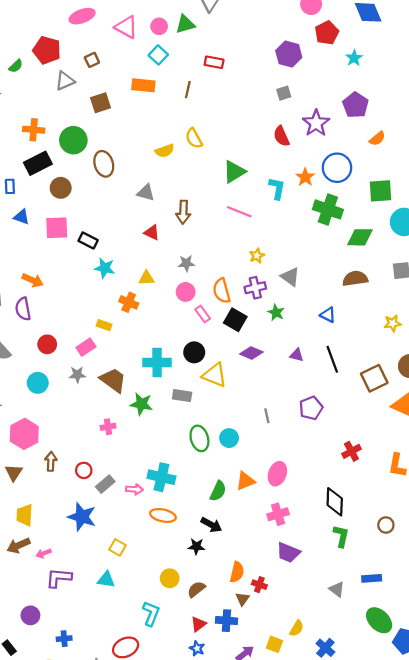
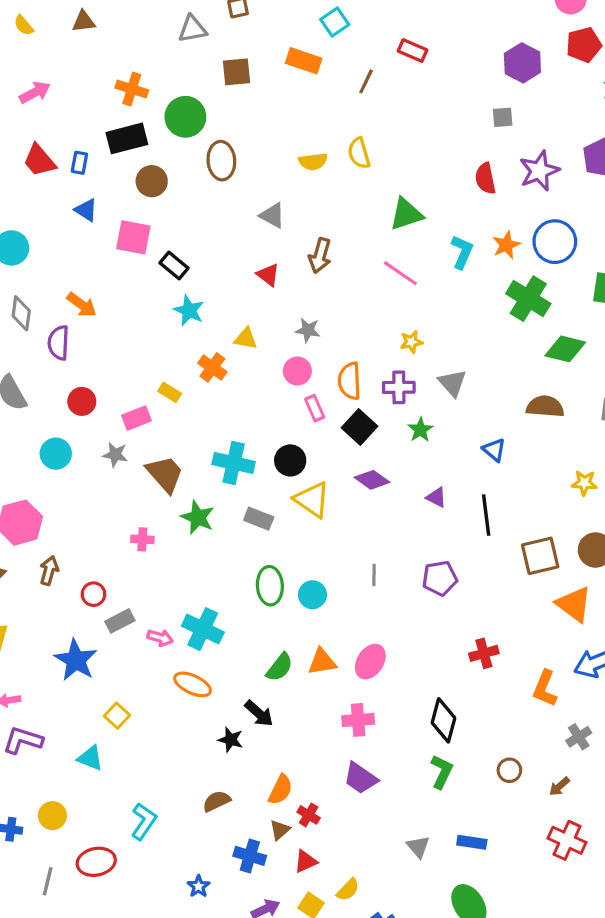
yellow circle: (170, 578) -> (52, 816), moved
red triangle: (198, 624) -> (306, 861), moved

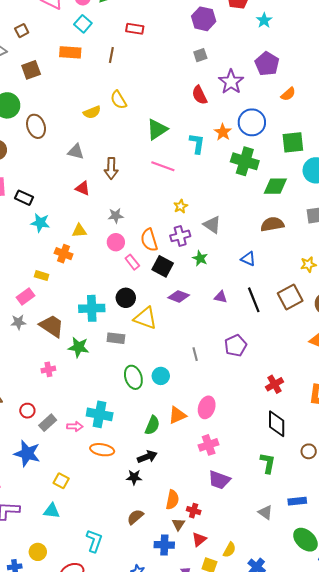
brown square: (540, 556) -> (290, 297), moved
black arrow: (259, 713) -> (147, 457), turned -48
black diamond: (443, 720) -> (277, 424), moved

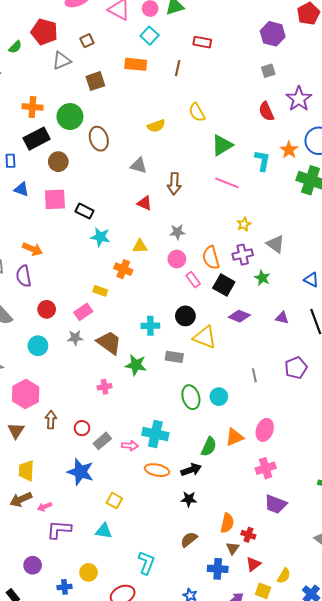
yellow semicircle: (119, 100) -> (197, 112), moved
cyan cross: (92, 308) -> (150, 326), size x0.7
black arrow: (147, 457) -> (191, 470), moved

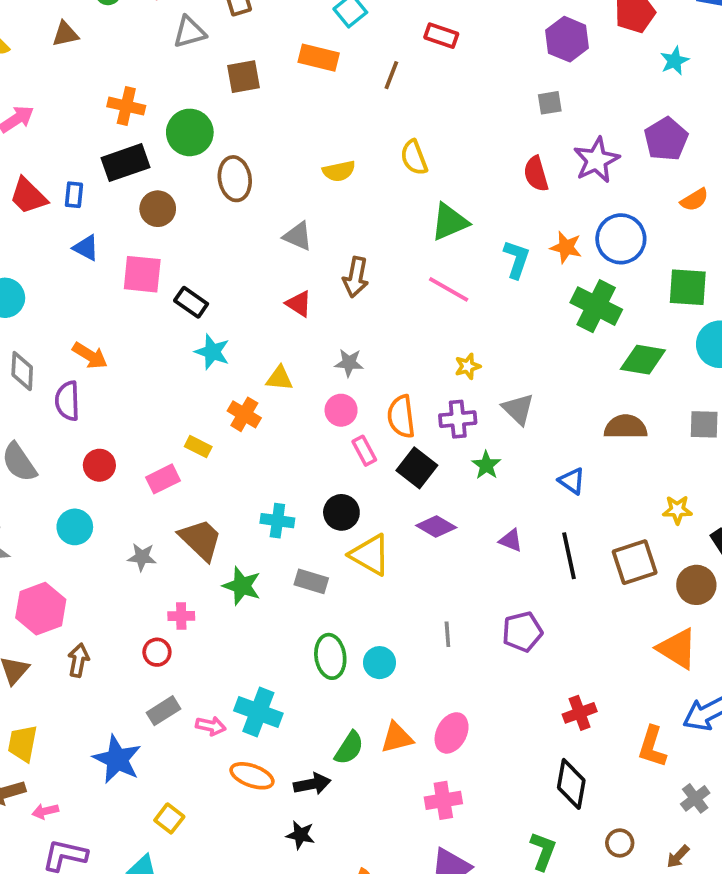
orange star: (289, 150) -> (566, 247), turned -30
gray star: (75, 338) -> (142, 557), moved
red circle: (82, 428) -> (157, 652), moved

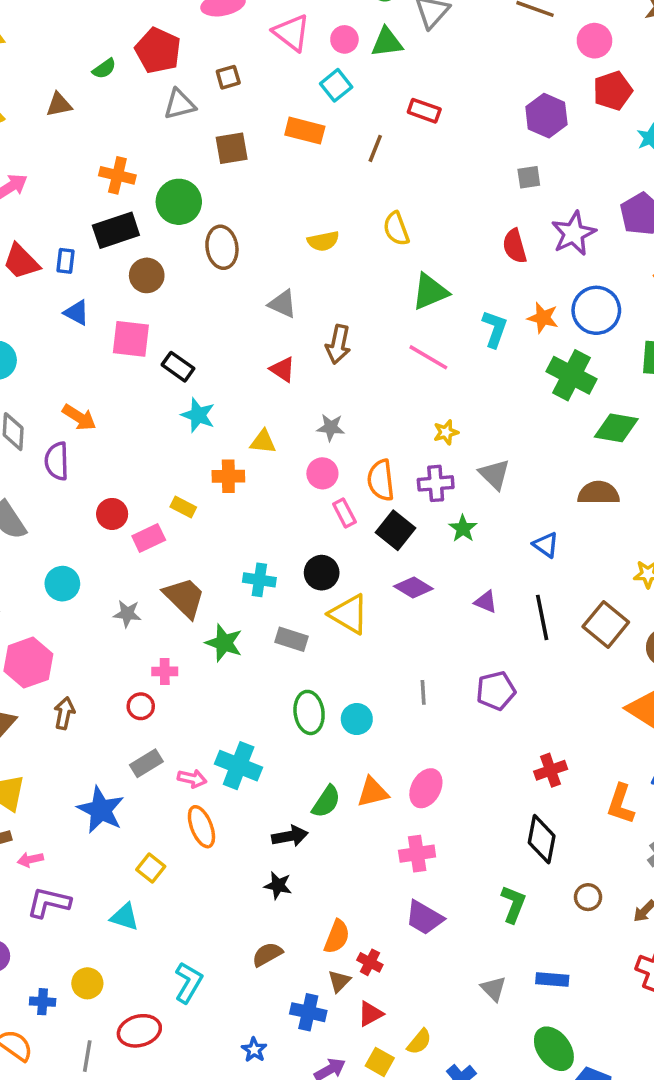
orange cross: (244, 414) -> (228, 476), turned -32
red circle: (99, 465) -> (112, 514), moved
brown square: (635, 562) -> (606, 624), turned -33
orange ellipse: (252, 776) -> (201, 827), moved, turned 48

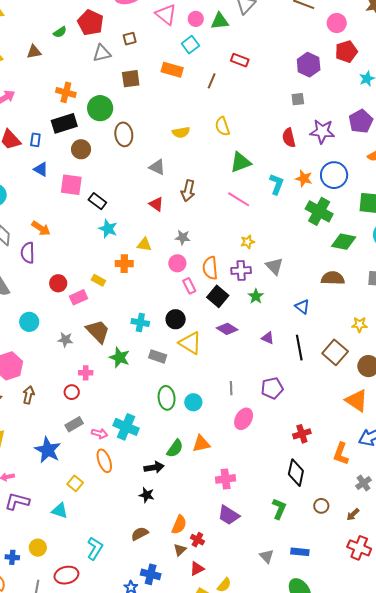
purple star: (573, 233) -> (322, 131), turned 30
pink ellipse: (426, 788) -> (244, 419), moved
blue cross: (308, 1012) -> (151, 574), moved

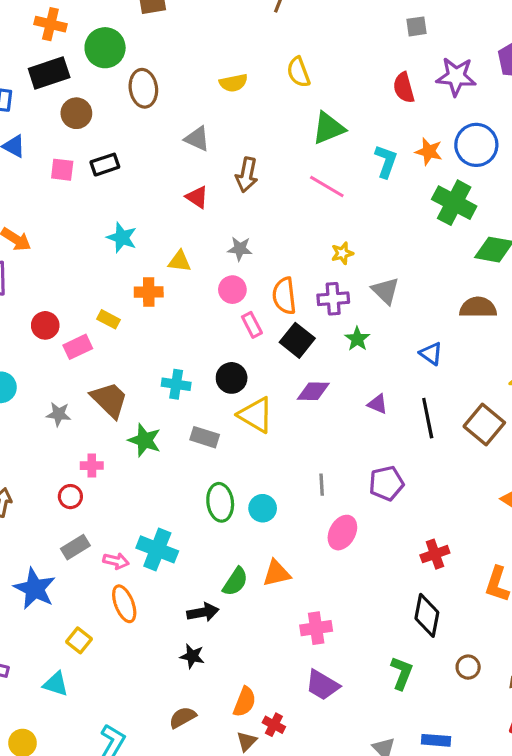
pink square: (71, 185) -> (62, 170), size x0.7
black rectangle: (97, 201) -> (105, 165), moved, turned -54
purple diamond: (227, 329) -> (313, 391), turned -30

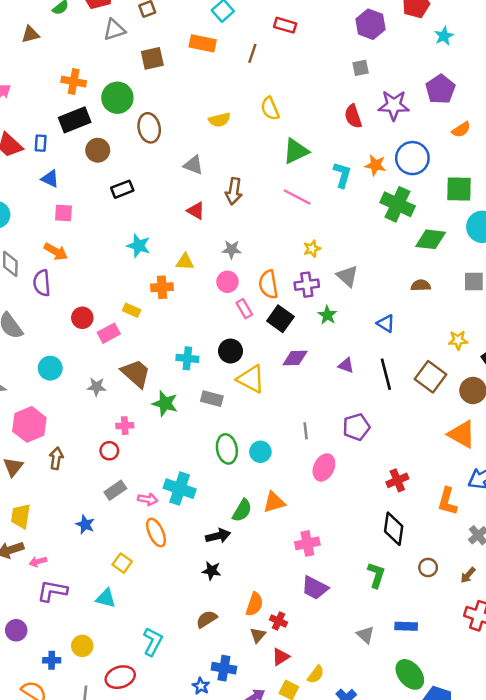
pink square: (62, 170) -> (63, 213), moved
brown semicircle: (478, 308) -> (421, 285), size x0.7
blue star: (35, 589) -> (85, 524), size x0.6

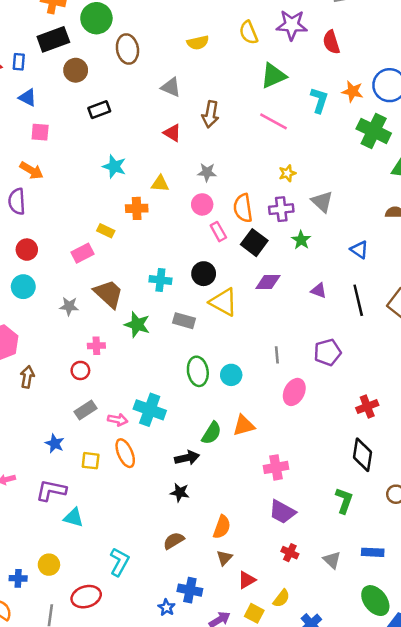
purple star: (394, 105) -> (292, 25), moved
red circle: (82, 318) -> (27, 250), moved
yellow square: (122, 563) -> (91, 461), moved, turned -30
purple L-shape: (52, 591) -> (51, 490), moved
red cross: (278, 621) -> (290, 553), moved

